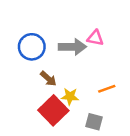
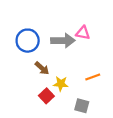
red square: (53, 110) -> (46, 96), size x0.6

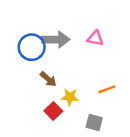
gray arrow: (63, 41) -> (56, 40), moved

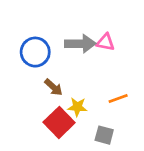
gray arrow: (56, 40) -> (80, 44), moved
red square: (53, 111) -> (59, 122), size x1.5

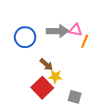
brown arrow: (53, 87) -> (46, 64), moved
orange line: (118, 98) -> (85, 41), moved, turned -48

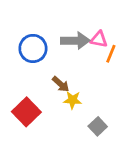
red square: (42, 88) -> (26, 112), moved
gray square: (75, 97) -> (98, 126), turned 32

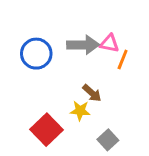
brown arrow: (61, 84) -> (92, 93), moved
red square: (26, 112) -> (46, 130), moved

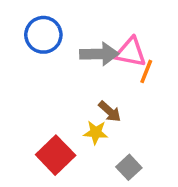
pink triangle: (109, 43) -> (131, 52), size x1.4
blue circle: (36, 54) -> (43, 35), moved

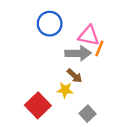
blue circle: (43, 35) -> (50, 24), moved
gray arrow: (99, 54) -> (78, 53), moved

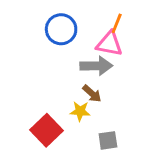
orange line: (99, 49) -> (117, 23), moved
gray square: (88, 114) -> (108, 140), turned 35

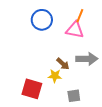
gray arrow: (96, 66) -> (87, 59), moved
red square: (46, 130) -> (32, 89), turned -30

